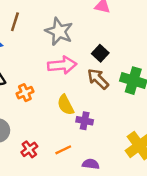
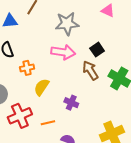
gray star: (59, 31) -> (67, 24), turned 30
yellow semicircle: (66, 105) -> (42, 87), moved, turned 48
red cross: (29, 149) -> (20, 116), size x1.6

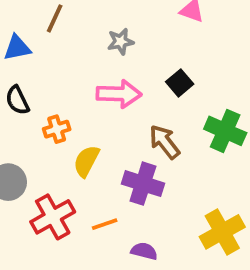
gray star: (67, 24) -> (121, 42), size x0.6
brown arrow: (90, 70) -> (164, 142), moved
purple cross: (71, 103) -> (143, 184), size x1.5

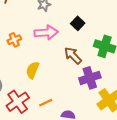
orange cross: (57, 129) -> (14, 40), moved
purple cross: (143, 184) -> (90, 78), moved, turned -30

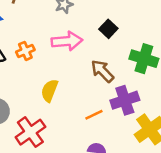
orange line: (46, 103) -> (94, 115), moved

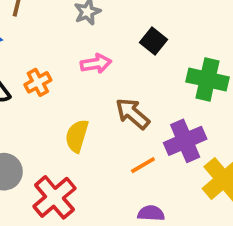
pink arrow: (67, 41) -> (96, 64), size x0.7
brown arrow: (102, 71) -> (133, 114), moved

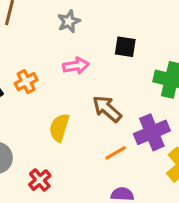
black square: (153, 41) -> (125, 47), turned -30
red cross: (54, 197) -> (40, 180), size x0.6

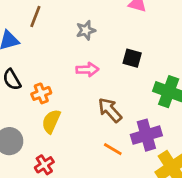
orange cross: (26, 82) -> (41, 93), moved
yellow semicircle: (59, 128) -> (51, 121), moved
orange line: (116, 153) -> (113, 149), turned 54

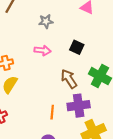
brown arrow: (110, 110) -> (69, 79), moved
orange line: (113, 149) -> (52, 112), turned 56

